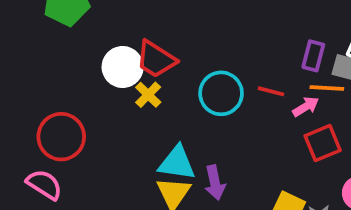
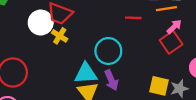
cyan circle: (221, 93) -> (108, 51), moved
pink arrow: (306, 107) -> (174, 27), moved

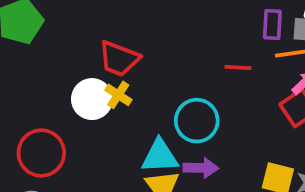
white circle: (41, 23) -> (92, 99), moved
purple arrow: (111, 80) -> (201, 168), turned -66

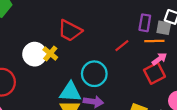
red trapezoid: (119, 59) -> (70, 31), moved
red line: (238, 68) -> (122, 46), turned -48

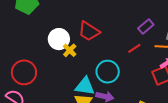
purple rectangle: (145, 23) -> (146, 26), moved, turned 35
white circle: (35, 54) -> (59, 39), moved

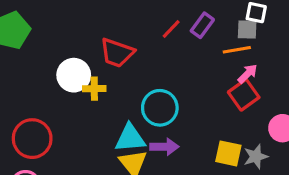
red line: (134, 48) -> (171, 29), moved
yellow cross: (70, 50) -> (94, 89), turned -32

